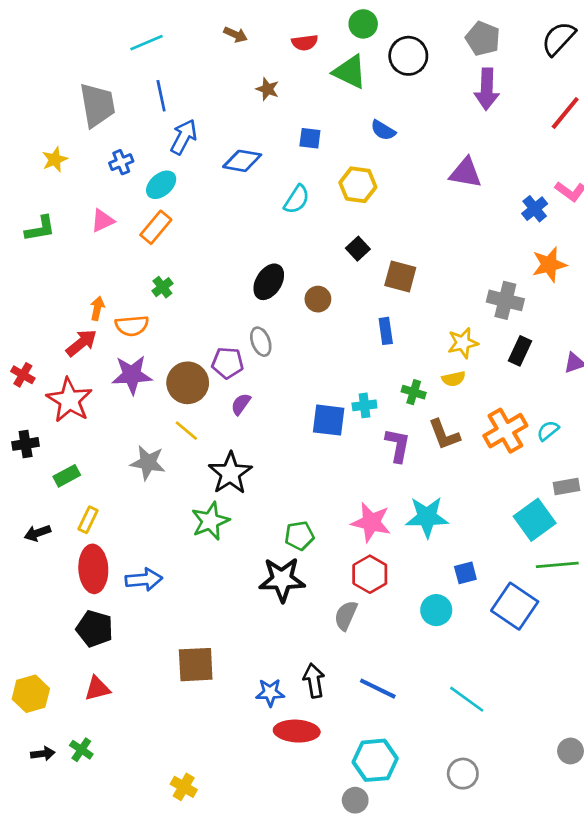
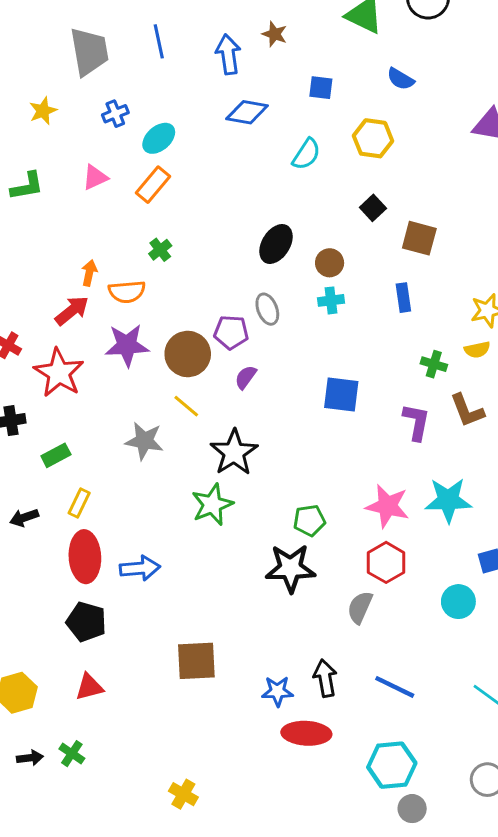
blue arrow: (184, 137) -> (228, 54), moved, turned -36
cyan cross: (364, 405) -> (331, 300), moved
gray circle: (355, 800) -> (412, 809), moved

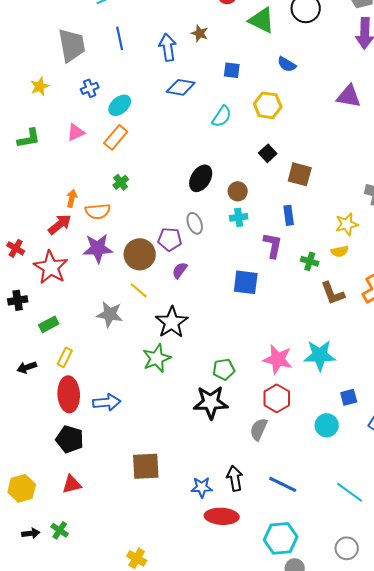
purple L-shape: (416, 422) -> (273, 245), moved

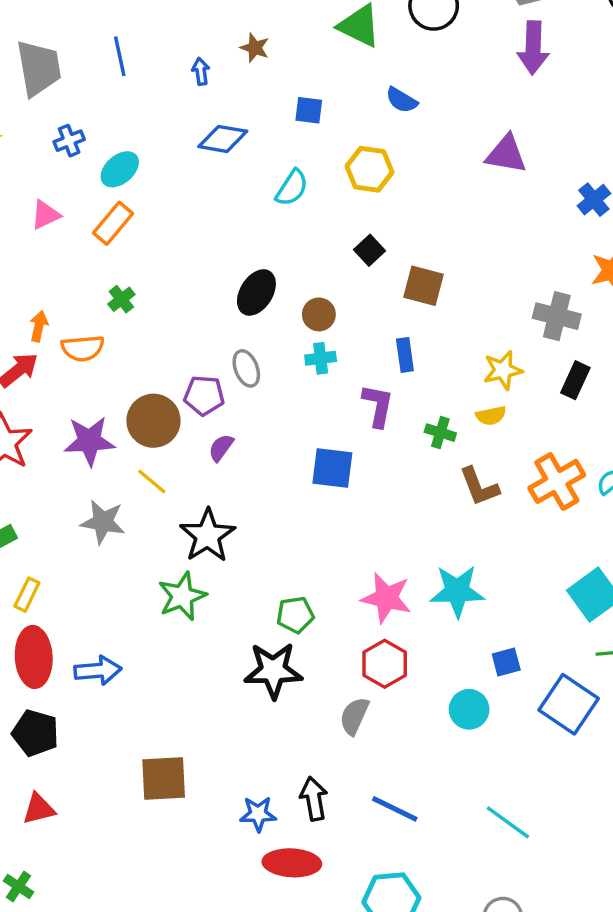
blue arrow: (168, 47) -> (201, 71), size x0.6
purple star: (98, 248) -> (89, 441), moved

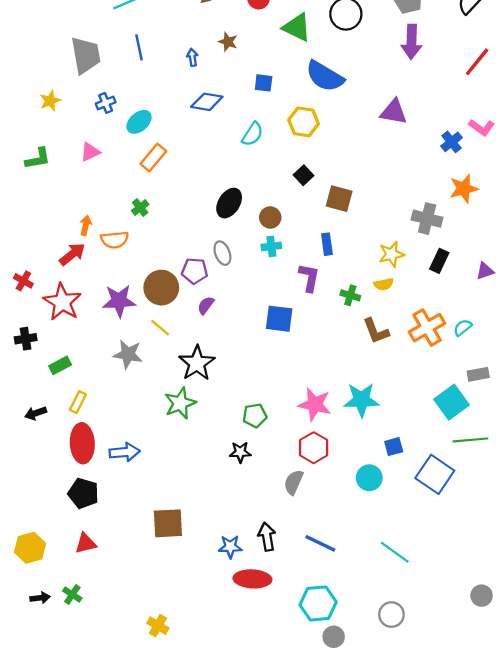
blue semicircle: (402, 100) -> (325, 76), size x1.8
orange rectangle: (113, 223) -> (153, 157), moved
black star: (273, 670) -> (240, 452), size x0.6

